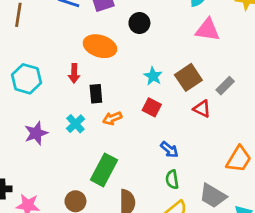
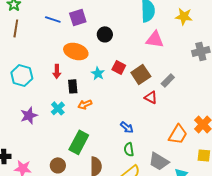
cyan star: (153, 76) -> (98, 73), moved
red square: (152, 107) -> (119, 67), moved

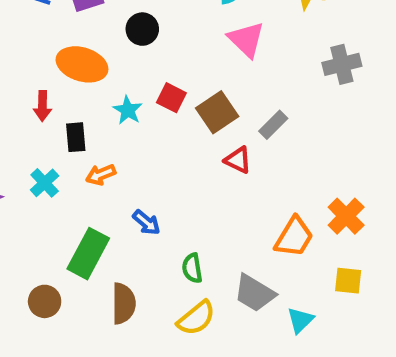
pink triangle: (155, 39) -> (246, 39), turned 36
blue arrow: (127, 127) -> (146, 222), moved

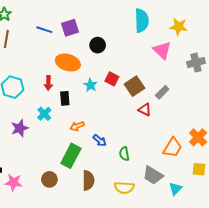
pink triangle: (246, 39) -> (162, 50), moved
orange arrow: (101, 175) -> (77, 126), moved
cyan cross: (45, 183) -> (44, 114), moved
green semicircle: (192, 268) -> (124, 154), moved
yellow semicircle: (196, 318) -> (124, 188), turned 42

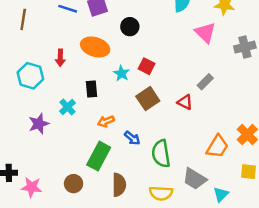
red arrow: (48, 83) -> (60, 58), moved
brown square: (134, 86) -> (148, 99), moved
green semicircle: (124, 154) -> (161, 154), size x1.6

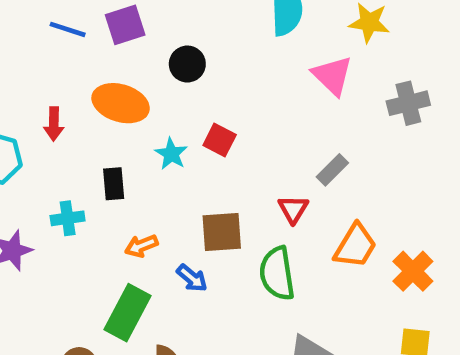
brown square: (148, 99) -> (222, 232), moved, turned 30
red triangle: (185, 102) -> (293, 209), turned 35
cyan cross: (68, 107) -> (68, 218), turned 35
orange trapezoid: (217, 146) -> (355, 246), moved
green semicircle: (161, 154) -> (277, 274), moved

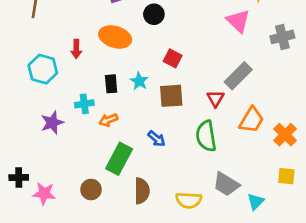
cyan star: (171, 154) -> (139, 81), moved
gray rectangle: (332, 170) -> (238, 76), size x1.5
brown square: (222, 232) -> (171, 96), moved
orange arrow: (141, 246) -> (108, 120), moved

